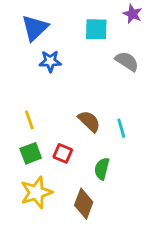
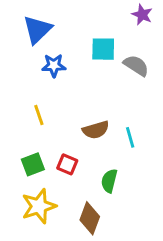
cyan square: (96, 29) -> (103, 49), moved
yellow line: (29, 120) -> (39, 115), moved
brown semicircle: (89, 121) -> (96, 130), turned 120

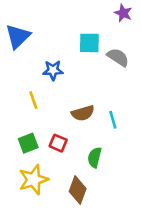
blue triangle: (37, 30) -> (18, 36), moved
blue star: (54, 66) -> (53, 70), moved

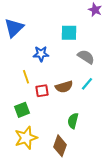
gray semicircle: (118, 57) -> (86, 57), moved
cyan line: (113, 120) -> (87, 84), moved, turned 56
red square: (58, 143) -> (42, 91), moved, turned -32

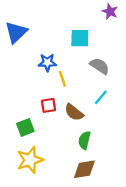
yellow line: (26, 77) -> (62, 79), moved
brown semicircle: (64, 87) -> (74, 112), moved, turned 54
brown diamond: (60, 146) -> (84, 169), moved, turned 60

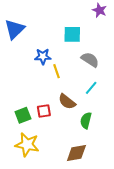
red square: (48, 105) -> (44, 111), moved
green semicircle: (84, 140) -> (86, 120), moved
yellow star: (30, 160) -> (27, 145), turned 30

